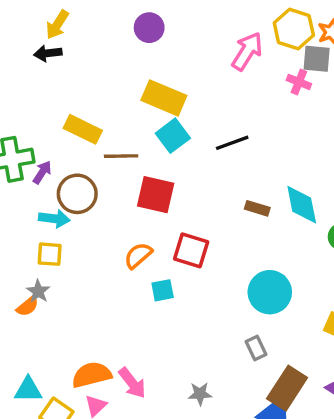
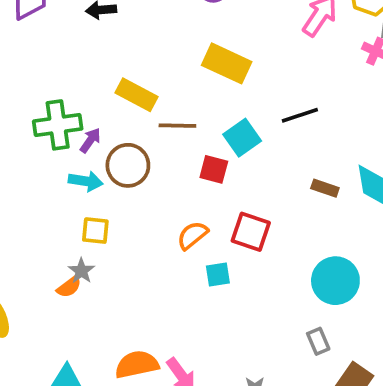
cyan square: (173, 136) -> (242, 138), moved
red square: (156, 195) -> (214, 169), size x0.7
cyan arrow: (54, 219) -> (86, 181), moved

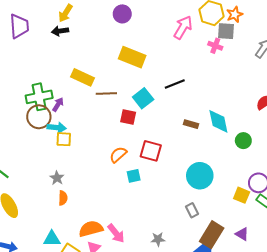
brown circle: (128, 165) -> (39, 117), moved
yellow square: (95, 231) -> (64, 139), moved
orange semicircle: (69, 287) -> (63, 198), moved, turned -48

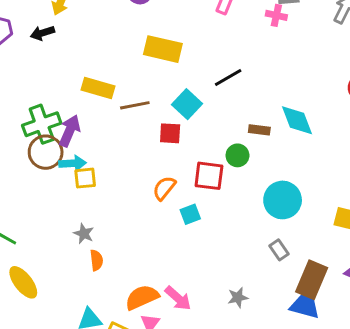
black arrow: (60, 31) -> (42, 33), moved
purple arrow: (58, 104) -> (70, 131), size x1.5
green circle: (243, 141) -> (237, 155), moved

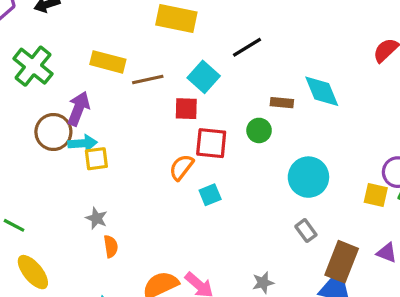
green cross: (42, 124) -> (33, 66), moved, turned -30
red square: (209, 176) -> (211, 143), moved

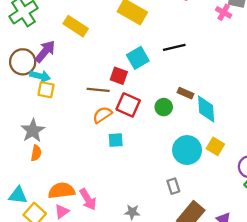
brown line: (148, 80) -> (98, 90), moved
cyan diamond: (322, 91) -> (206, 109), moved
yellow square: (376, 195) -> (215, 146), moved
gray star: (96, 218) -> (33, 131), size x1.5

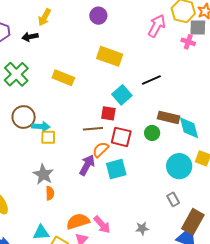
purple arrow: (45, 51) -> (87, 165), moved
brown rectangle: (186, 93) -> (169, 117), size x1.5
cyan square: (116, 140) -> (116, 169), size x1.5

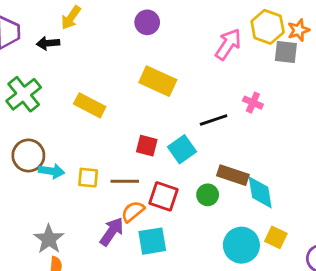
pink cross: (188, 42) -> (253, 103), moved
cyan square: (122, 95) -> (182, 149), moved
red square: (108, 113) -> (147, 146), moved
yellow square: (48, 137) -> (88, 178), moved

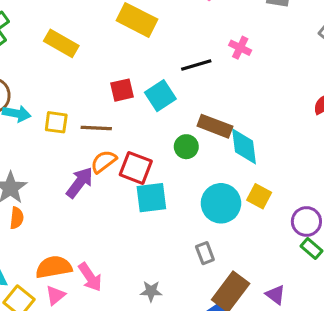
red square: (147, 146) -> (122, 90), turned -30
red square: (164, 196) -> (136, 168), moved
cyan square: (152, 241) -> (151, 198), moved

